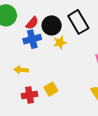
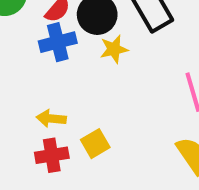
yellow arrow: (21, 70) -> (51, 119), moved

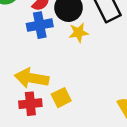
yellow arrow: (51, 119) -> (32, 78), size x1.6

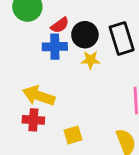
yellow square: (61, 98) -> (73, 135), moved

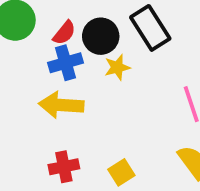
yellow arrow: (39, 96) -> (61, 105), moved

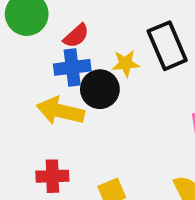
black circle: (101, 36) -> (100, 89), moved
yellow star: (117, 67) -> (126, 63), moved

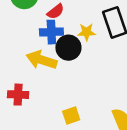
red cross: (52, 176) -> (18, 95), moved

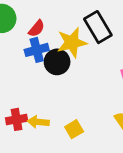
yellow star: (87, 32) -> (72, 43), size x1.6
yellow arrow: (42, 60) -> (38, 122), moved, size x0.7

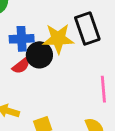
red semicircle: (37, 29) -> (21, 66), moved

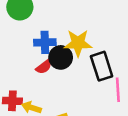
black rectangle: (87, 28) -> (102, 66), moved

